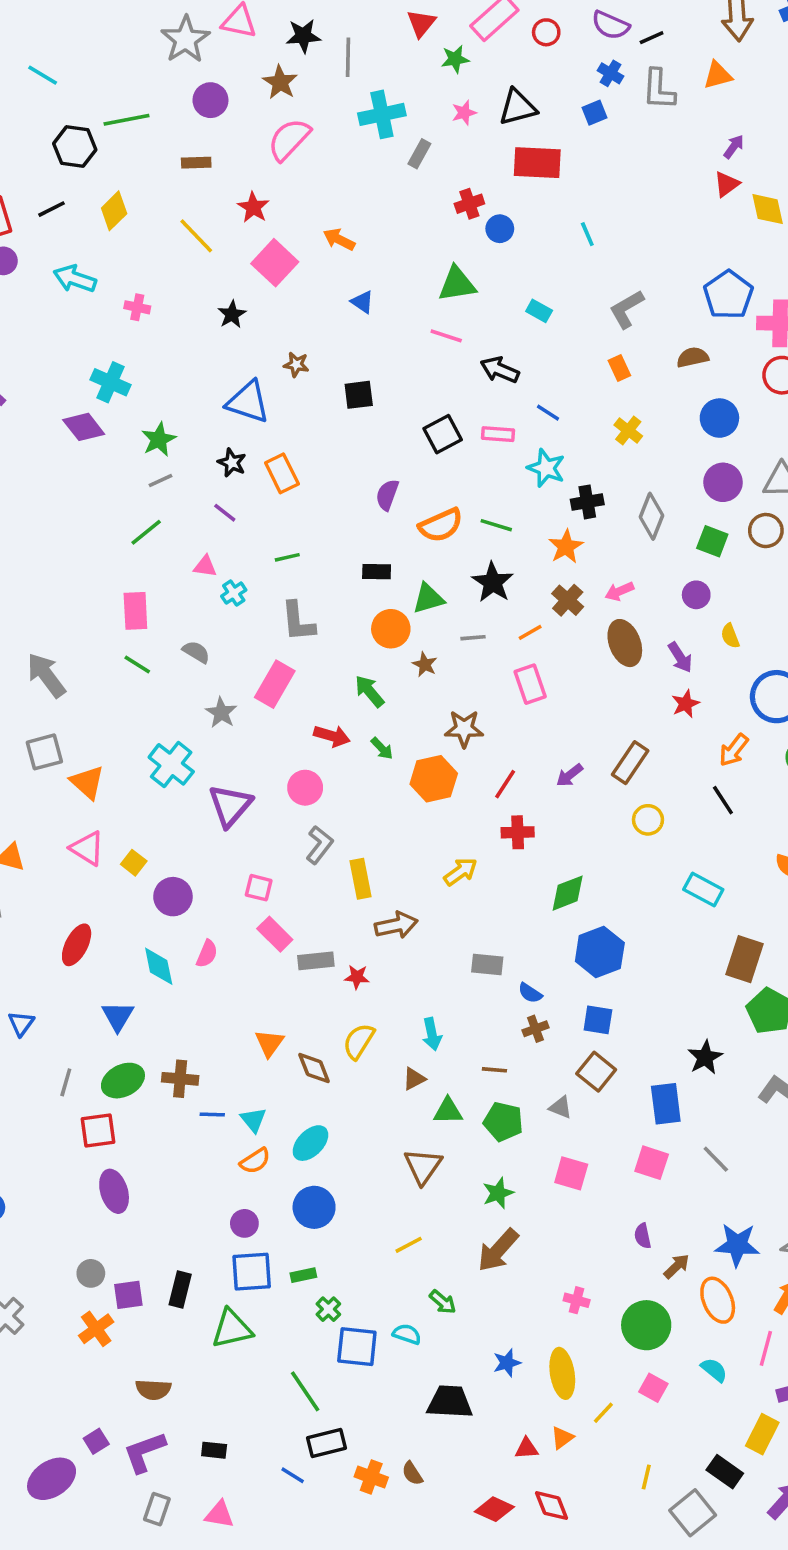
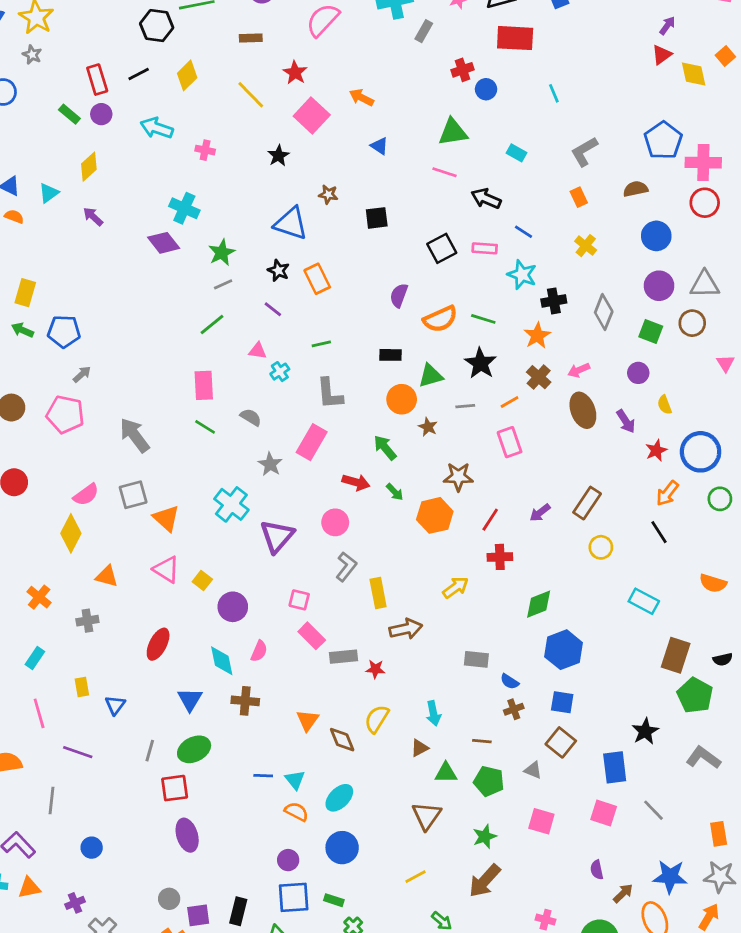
red star: (685, 704) -> (656, 450), moved
brown cross: (180, 1079) -> (245, 701), moved
orange semicircle: (255, 1161) -> (296, 812), turned -120
green rectangle: (303, 1275) -> (334, 900), turned 30

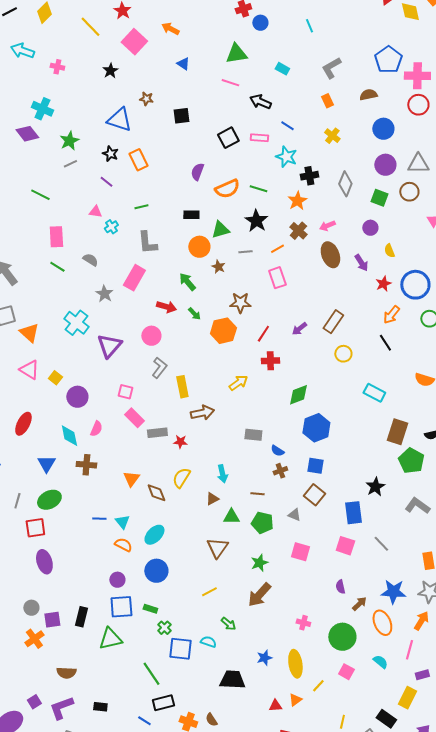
green line: (212, 324) -> (40, 195), moved, turned 66

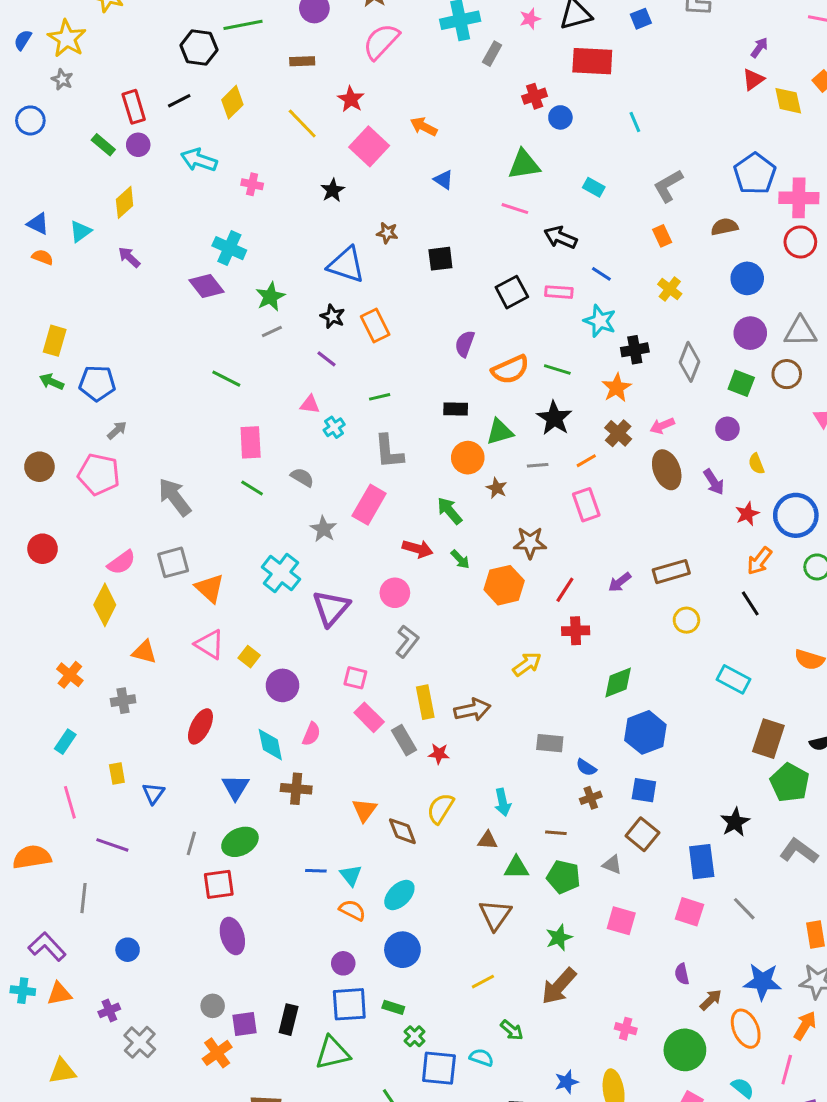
brown rectangle: (333, 322) -> (671, 572), turned 40
yellow rectangle: (182, 387) -> (425, 702), moved
gray rectangle: (157, 433) -> (404, 740), turned 66
brown triangle: (212, 499) -> (488, 840), turned 32

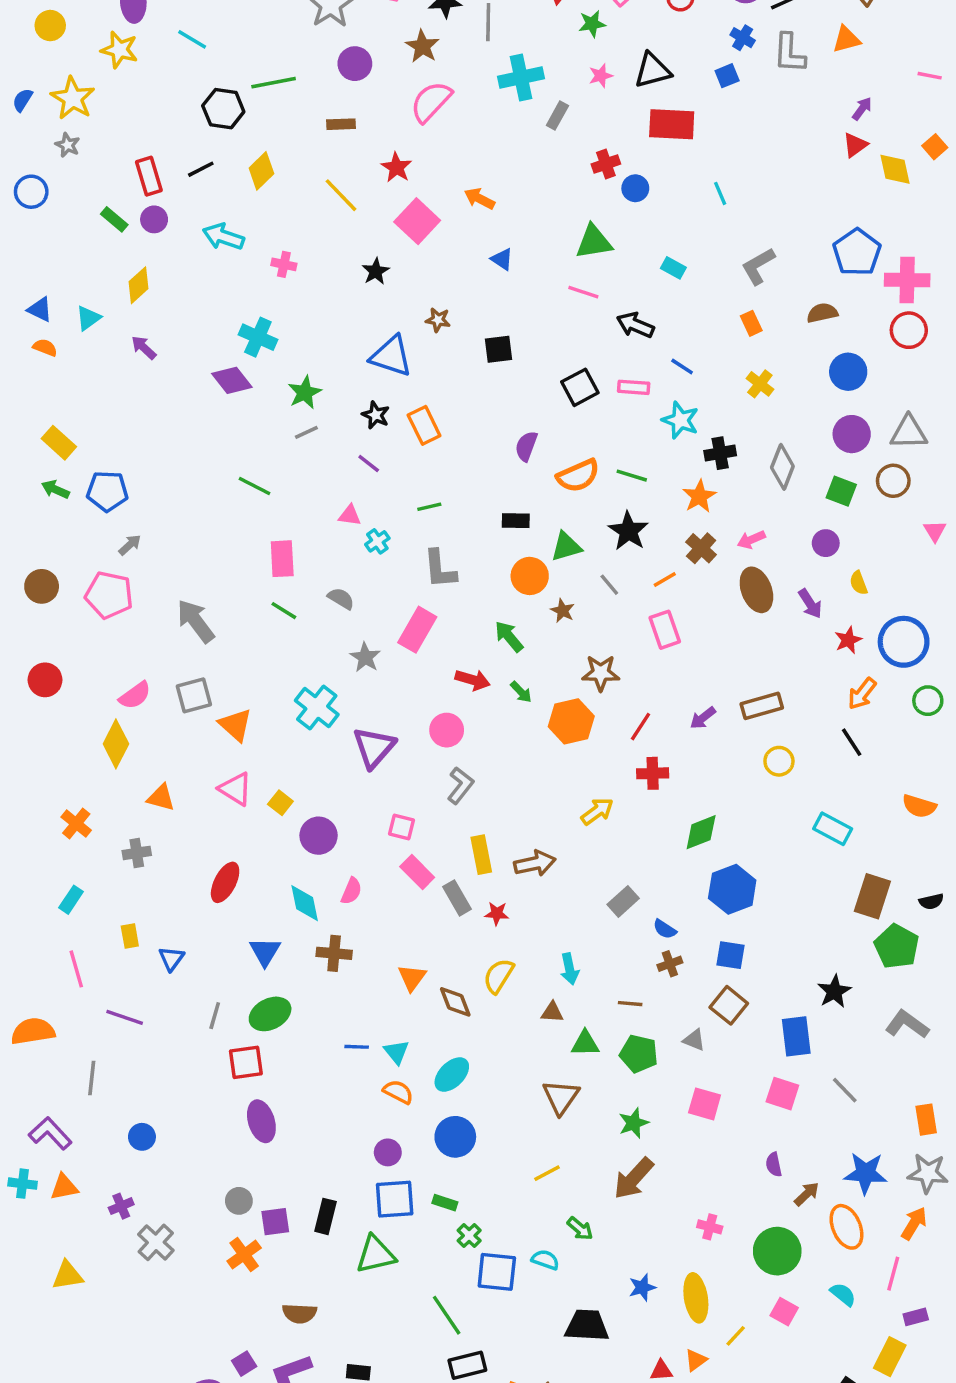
yellow rectangle: (55, 341) -> (59, 443), turned -64
gray line: (538, 465) -> (609, 585), turned 55
gray rectangle: (550, 743) -> (623, 901), turned -48

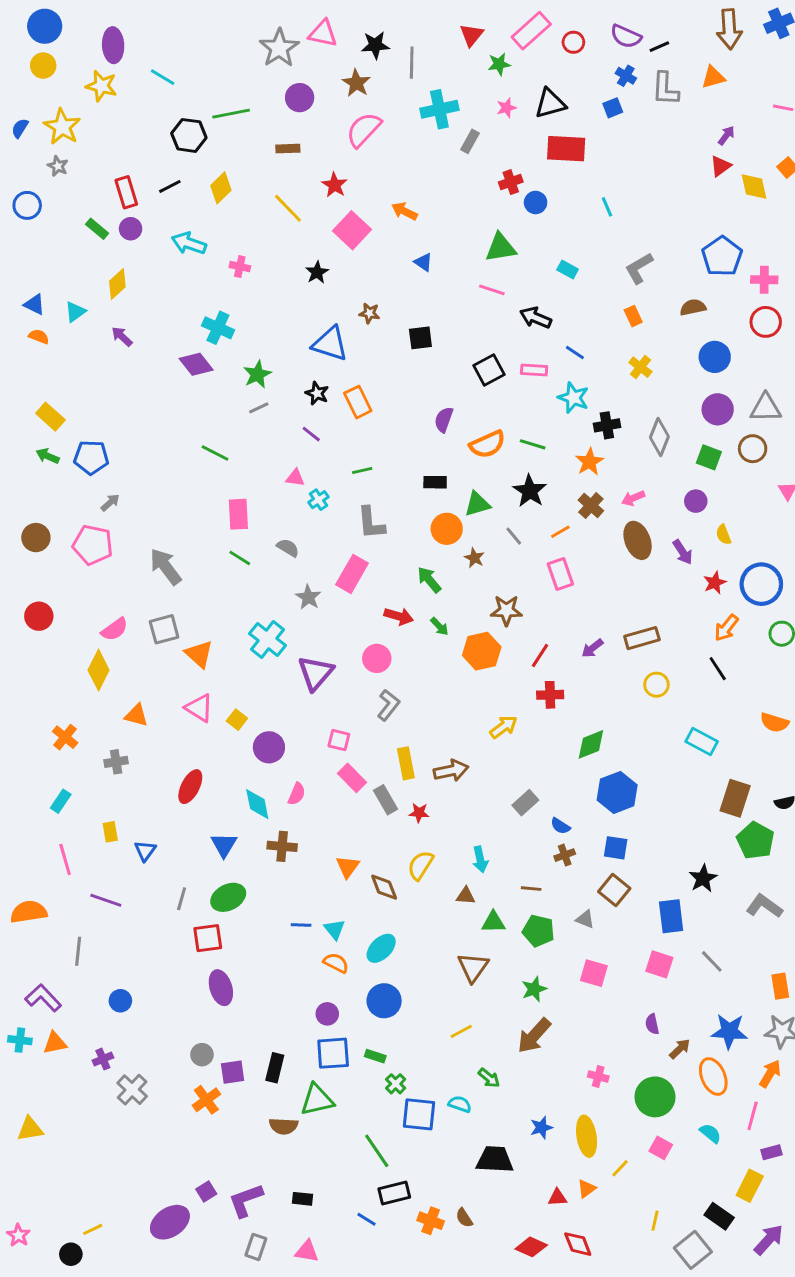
pink cross: (907, 280) -> (764, 280), size x0.7
yellow triangle: (68, 1275) -> (30, 1129), moved
brown semicircle: (299, 1313) -> (284, 1126), moved

